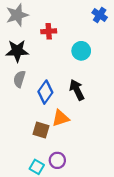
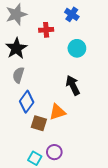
blue cross: (100, 15) -> (72, 14), moved
black star: (17, 51) -> (16, 48), turned -30
blue diamond: (45, 92) -> (27, 102), moved

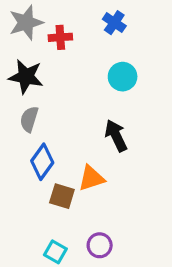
red cross: (46, 30) -> (60, 37), moved
black star: (16, 48) -> (26, 77), turned -30
purple circle: (54, 152) -> (100, 245), moved

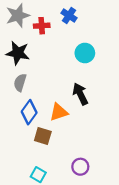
blue cross: (114, 23) -> (69, 15), moved
orange triangle: (91, 178) -> (59, 112), moved
purple circle: (100, 245) -> (80, 167), moved

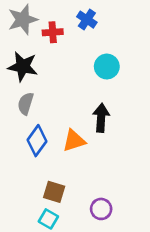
black arrow: (80, 94) -> (101, 118), turned 30
brown square: (43, 136) -> (54, 192), moved

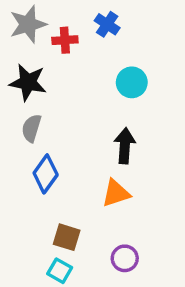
orange triangle: (74, 141) -> (116, 193), moved

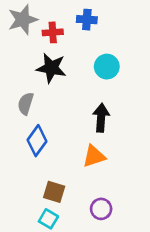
blue cross: (107, 24) -> (87, 20), turned -30
black star: (28, 82) -> (51, 68), moved

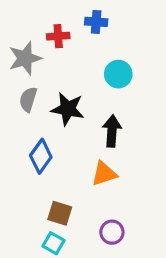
gray star: (23, 20) -> (25, 58), moved
black star: (51, 68) -> (68, 109), moved
gray semicircle: (26, 104) -> (28, 99), moved

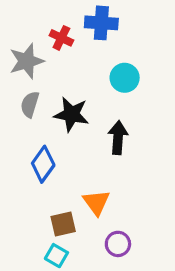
blue cross: (96, 22) -> (101, 23), size x1.4
red cross: (58, 36) -> (61, 38), turned 30
orange triangle: (104, 174) -> (96, 202), moved, turned -48
brown square: (60, 213) -> (63, 224), turned -30

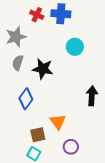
red cross: (61, 38) -> (37, 15), moved
black arrow: (118, 138) -> (92, 96), moved

